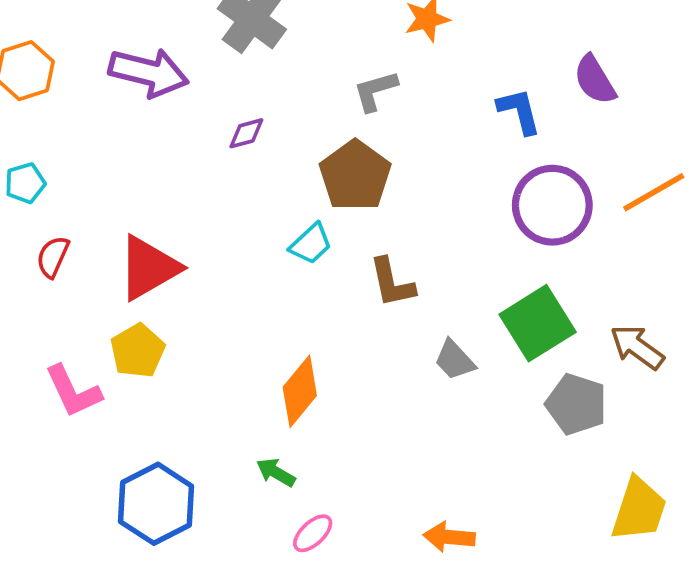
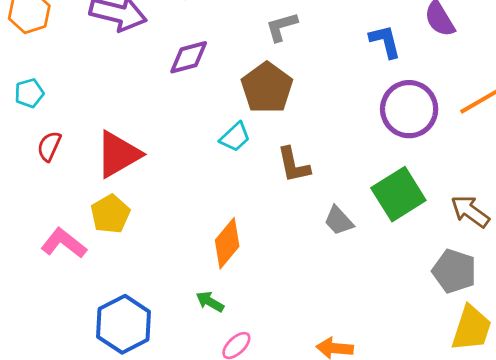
purple diamond: (246, 133) -> (189, 57), size x1.5
pink L-shape: (73, 391) -> (64, 243), turned 153
gray pentagon: (576, 404) -> (454, 271), moved

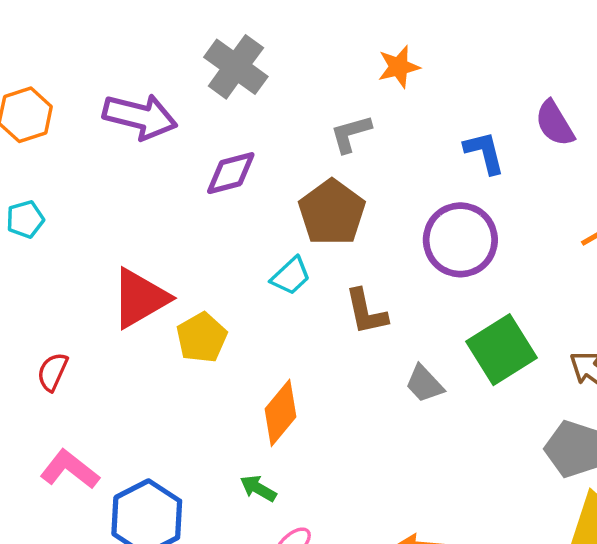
purple circle: (409, 109) -> (460, 240), moved
red semicircle: (49, 146) -> (53, 372), moved
yellow pentagon: (110, 214) -> (202, 338), moved
pink L-shape: (64, 243) -> (70, 469), moved

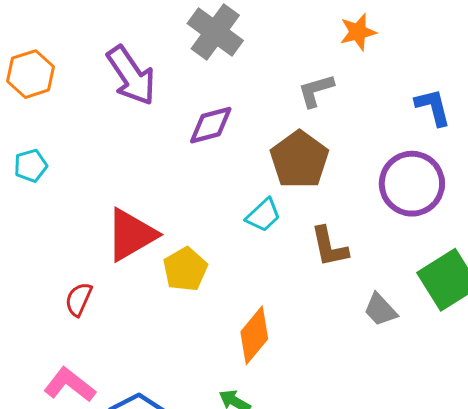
purple arrow: (140, 117) -> (131, 76), turned 42
red semicircle: (53, 372) -> (79, 299), moved

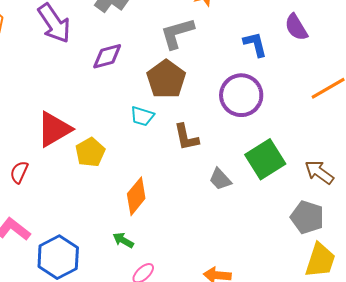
gray L-shape: (316, 91) -> (177, 33), size x1.4
cyan trapezoid: (263, 215) -> (142, 116), turned 60

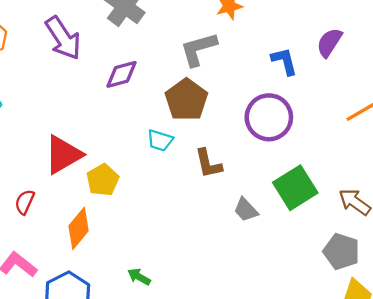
purple semicircle: (296, 27) -> (329, 42), turned 64
orange diamond: (136, 196) -> (79, 228), moved

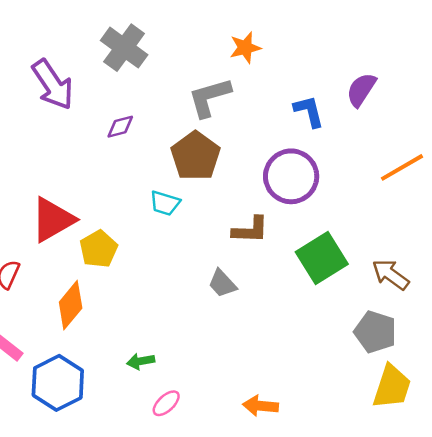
purple diamond: (121, 74) -> (120, 127), size x0.7
brown L-shape: (208, 163) -> (250, 230), moved, turned -76
gray trapezoid: (246, 210) -> (222, 283), moved
green arrow: (139, 277) -> (141, 361), turned -40

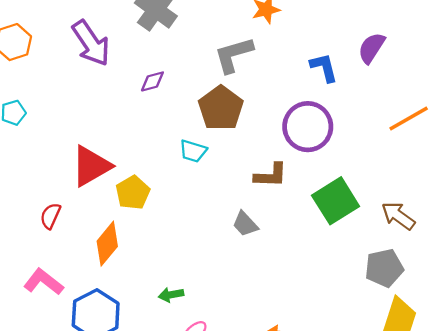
gray pentagon: (375, 332) -> (384, 268), turned -30

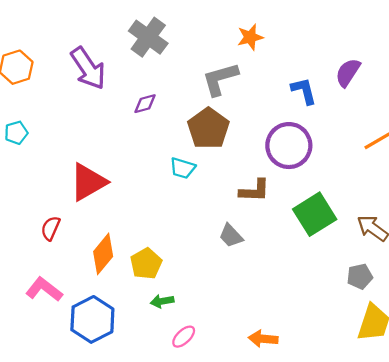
yellow pentagon: (133, 193) -> (146, 264), moved
gray pentagon: (384, 268) -> (360, 276), size x0.7

